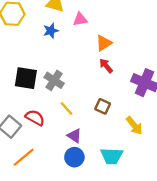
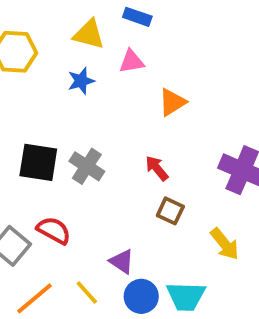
red arrow: (106, 66) -> (157, 168), moved
yellow line: (67, 109) -> (87, 292), moved
blue circle: (74, 157) -> (141, 296), moved

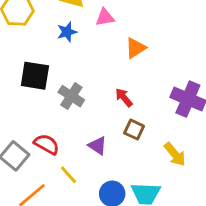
black square: (38, 162) -> (35, 76), moved
purple triangle: (122, 261) -> (98, 146), moved
yellow line: (87, 292) -> (68, 175), moved

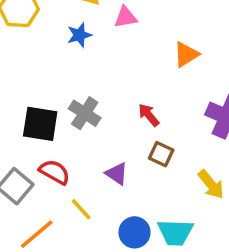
orange triangle: (135, 48) -> (186, 55), moved
black square: (35, 76) -> (40, 124), moved

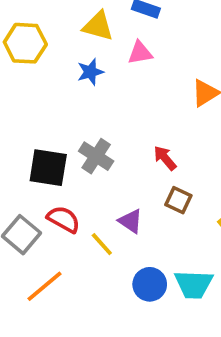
yellow line: (81, 209) -> (102, 244), moved

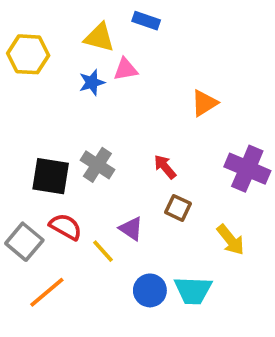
pink triangle: (140, 53) -> (126, 69), moved

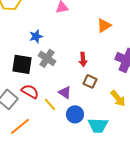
blue star: (92, 82) -> (36, 36), moved
red arrow: (165, 167) -> (83, 59), turned -144
blue circle: (150, 290) -> (75, 114), moved

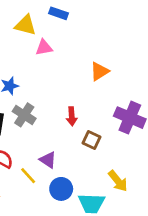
brown square: (90, 81) -> (92, 140), moved
yellow arrow: (118, 98) -> (118, 181), moved

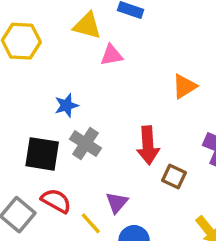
red arrow: (72, 116) -> (148, 145), size x1.5
purple triangle: (48, 160) -> (117, 203), turned 36

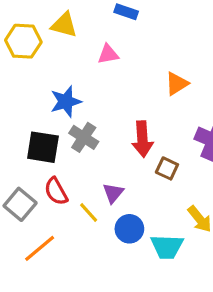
yellow triangle: (87, 26) -> (64, 25), moved
blue star: (66, 105) -> (66, 102), size x1.4
red semicircle: (56, 201) -> (56, 191), turned -148

